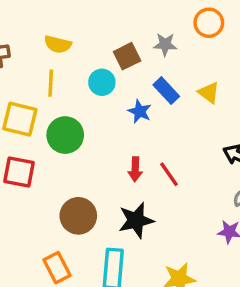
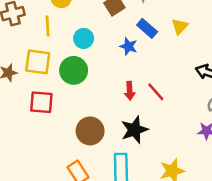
cyan circle: (102, 82) -> (84, 38), moved
yellow line: (51, 83) -> (48, 26), moved
yellow triangle: (209, 93) -> (180, 27), turned 42

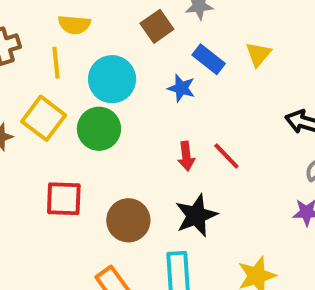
cyan circle: (84, 38) -> (112, 79), size x1.5
yellow square: (38, 62) -> (44, 118), turned 32
red square: (41, 102) -> (64, 199), moved

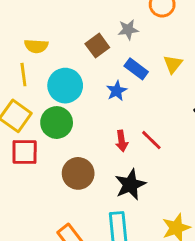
blue star: (181, 88) -> (117, 91), turned 30
red square: (64, 199) -> (25, 152), moved
brown circle: (128, 220) -> (78, 173), moved

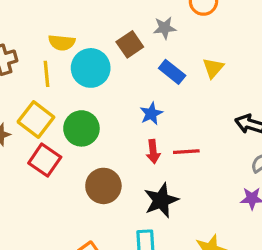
cyan circle: (65, 86) -> (91, 68), moved
blue star: (117, 91) -> (151, 114), moved
red line: (151, 140) -> (186, 152), turned -50
red square: (25, 152) -> (45, 160), turned 32

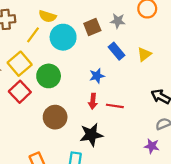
yellow line: (47, 74) -> (33, 35), turned 30

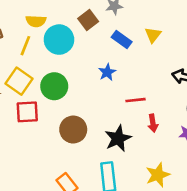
red square: (20, 92) -> (27, 112), turned -35
red arrow: (93, 101) -> (153, 123), moved

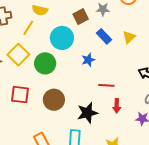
cyan circle: (59, 40) -> (62, 38), moved
red square: (27, 112) -> (20, 95), moved

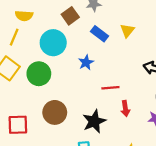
red square: (20, 95) -> (18, 125), moved

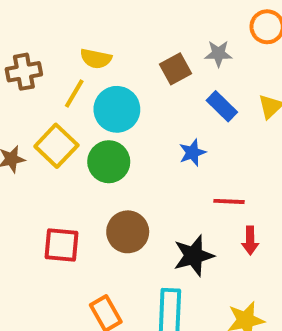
cyan circle: (53, 43) -> (117, 109), moved

